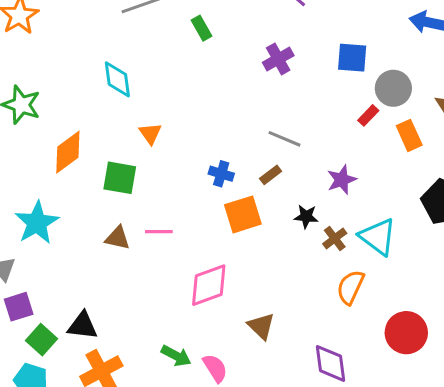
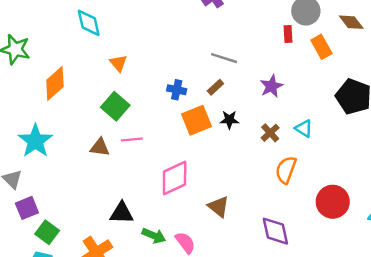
red rectangle: (368, 115) -> (288, 34), turned -42
green square: (120, 178) -> (115, 106), moved, turned 36
black star: (306, 217) -> (229, 120), moved
cyan triangle: (378, 237) -> (304, 128), size x0.6
black triangle: (83, 326) -> (122, 213), moved

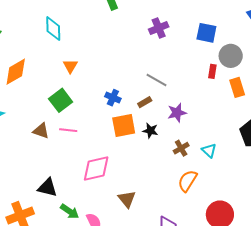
purple star: (272, 86) -> (177, 113), moved

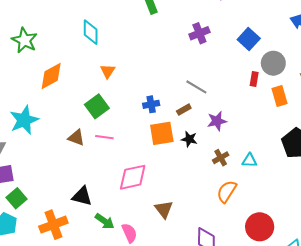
blue square: (206, 33) -> (249, 39), turned 30
blue cross: (113, 98) -> (151, 104), turned -35
cyan triangle: (209, 150) -> (249, 160), turned -42

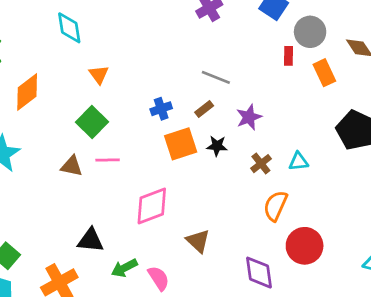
green arrow: (105, 221) -> (124, 268), turned 126
red circle: (260, 227) -> (305, 246), moved

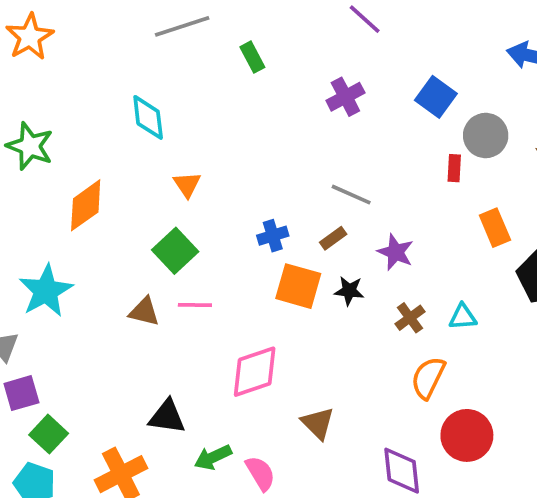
orange rectangle: (324, 73) -> (495, 228), moved
purple star: (249, 117) -> (396, 252), turned -30
orange square: (181, 144) -> (298, 286), turned 32

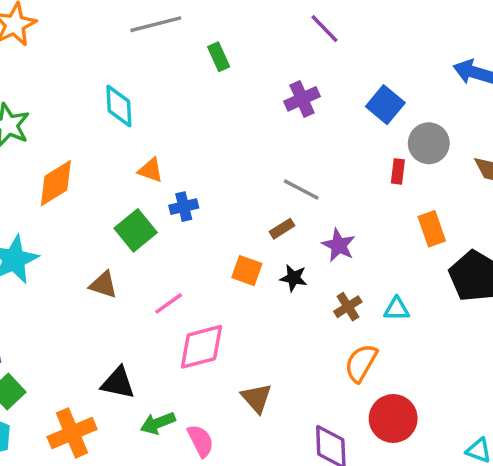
orange triangle: (187, 185) -> (151, 170), turned -40
blue cross: (273, 236) -> (184, 207), moved
orange square: (298, 286) -> (247, 271), size x0.7
pink line: (195, 305) -> (169, 303), moved, turned -40

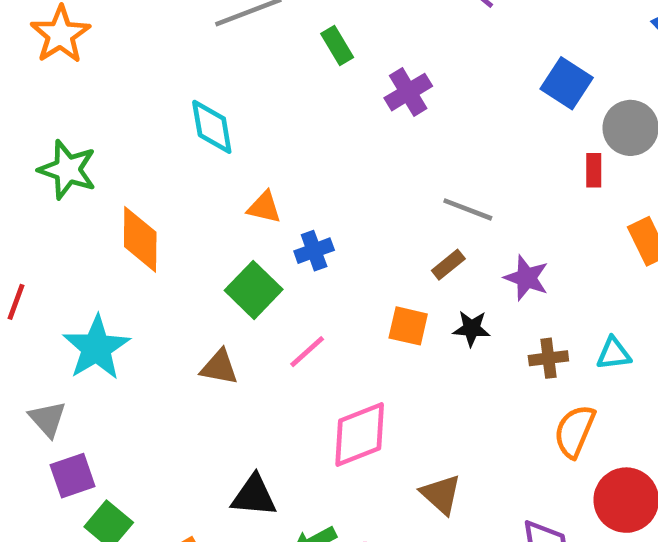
purple cross: (302, 99) -> (408, 92), moved
orange diamond: (56, 183) -> (140, 239), turned -51
pink line: (169, 303) -> (307, 352), moved
brown cross: (348, 307) -> (548, 358), turned 32

